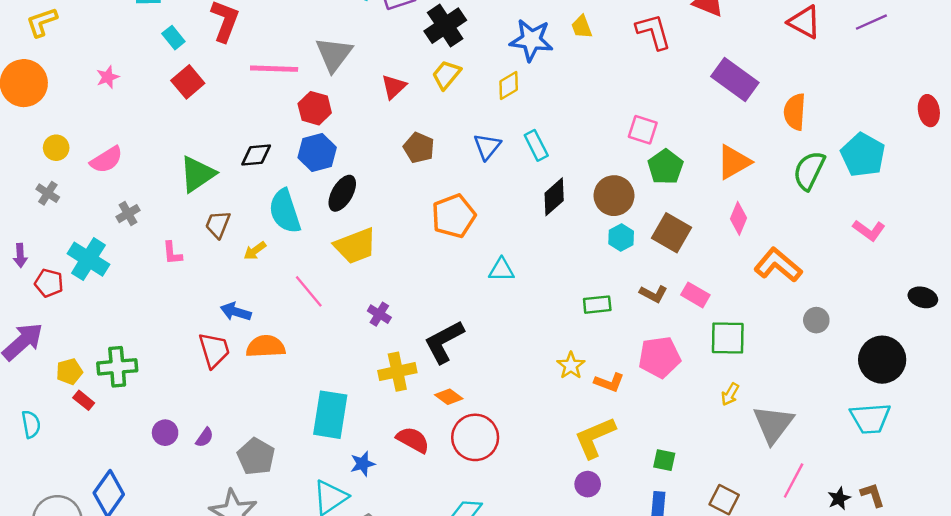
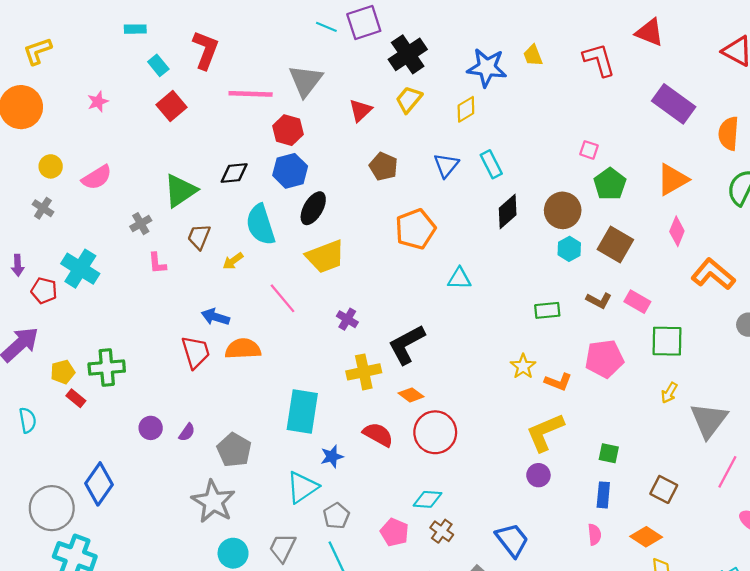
pink square: (643, 130) -> (589, 150), size x0.7
gray cross: (128, 214) -> (141, 224), moved

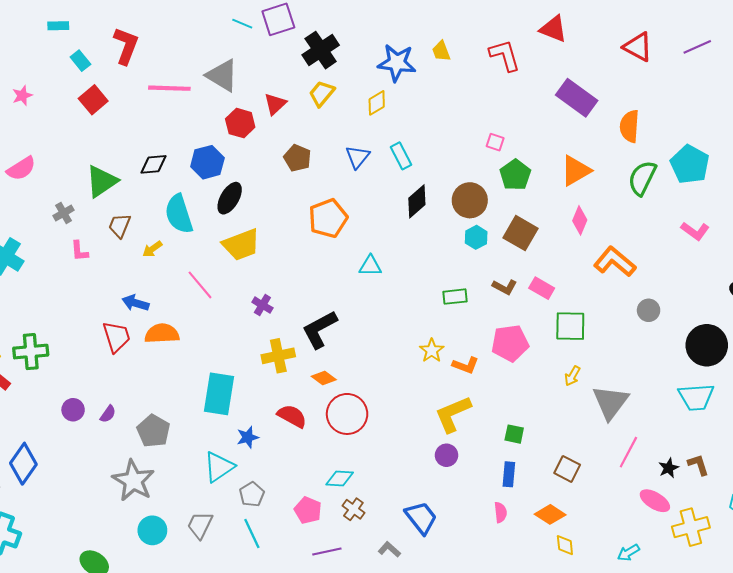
gray triangle: (306, 81) -> (222, 75), turned -36
red hexagon: (288, 130) -> (240, 123), moved

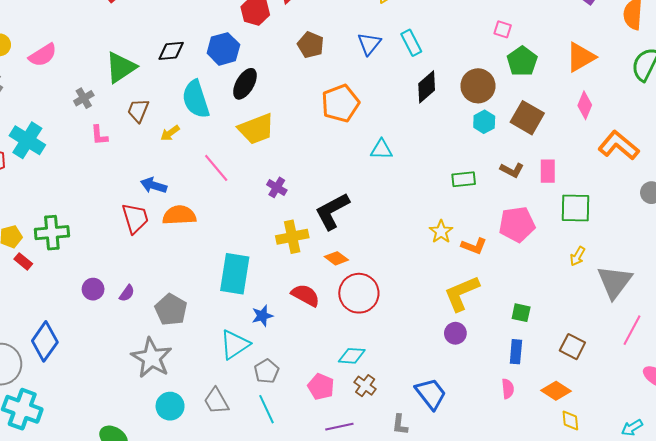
pink rectangle: (542, 288) -> (548, 171), turned 60
gray trapezoid: (200, 525) -> (216, 401), turned -56
gray L-shape: (389, 549) -> (400, 425), turned -125

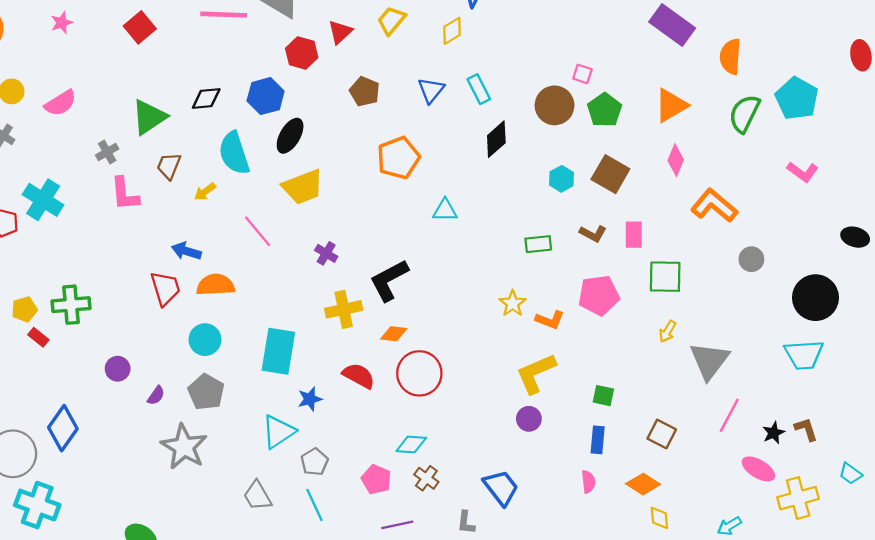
brown circle: (478, 86) -> (555, 105), moved
pink L-shape: (99, 135) -> (125, 194), size x1.5
orange diamond: (336, 258) -> (394, 334), turned -30
purple semicircle: (127, 293) -> (156, 396), moved
cyan circle: (170, 406) -> (205, 340), moved

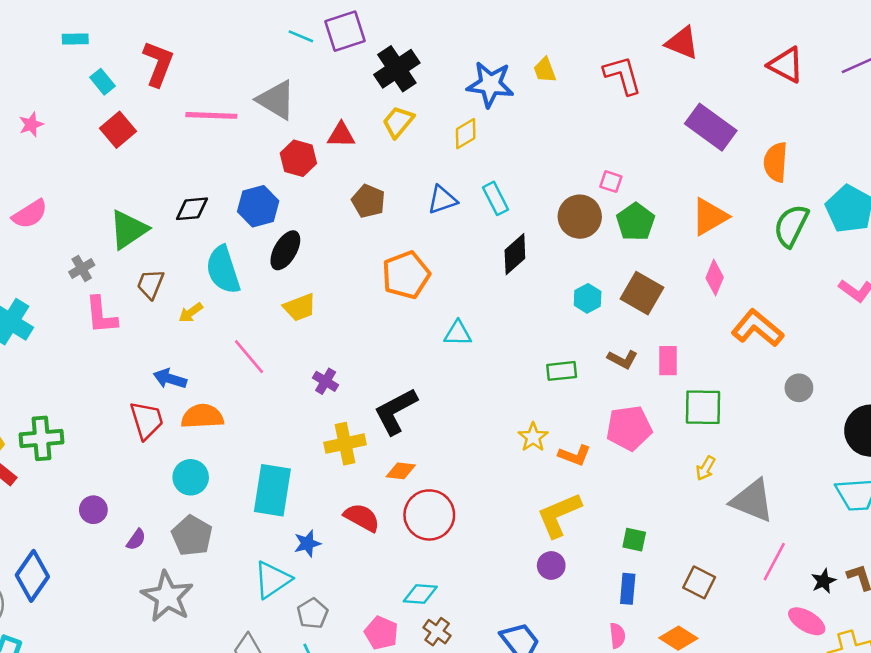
red triangle: (340, 32) -> (341, 135), turned 44
blue triangle: (431, 90) -> (442, 200), turned 32
yellow trapezoid: (303, 187) -> (300, 307), size x0.7
gray triangle: (709, 361) -> (752, 501), turned -45

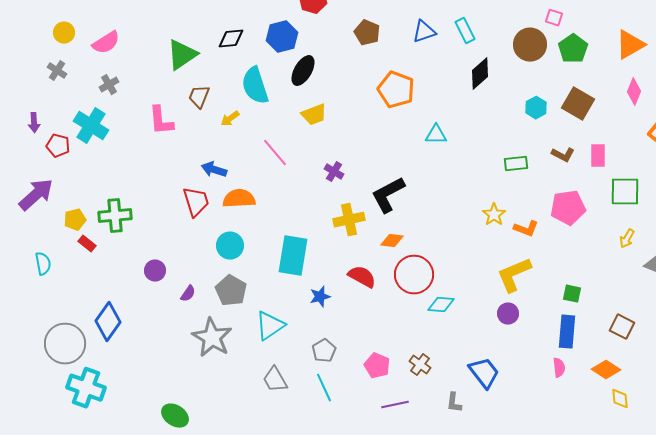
gray cross: (82, 268) -> (109, 85), moved
orange pentagon: (406, 275) -> (396, 90), turned -30
cyan triangle: (272, 580) -> (270, 326), moved
blue rectangle: (628, 589) -> (567, 332), size x1.4
cyan diamond: (420, 594) -> (441, 305), moved

